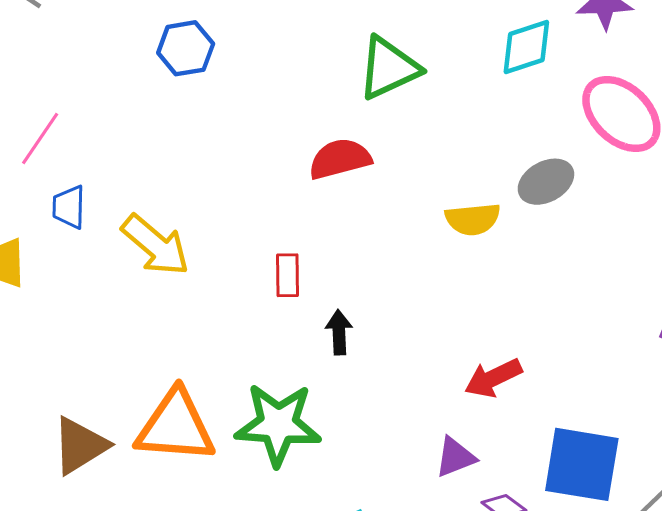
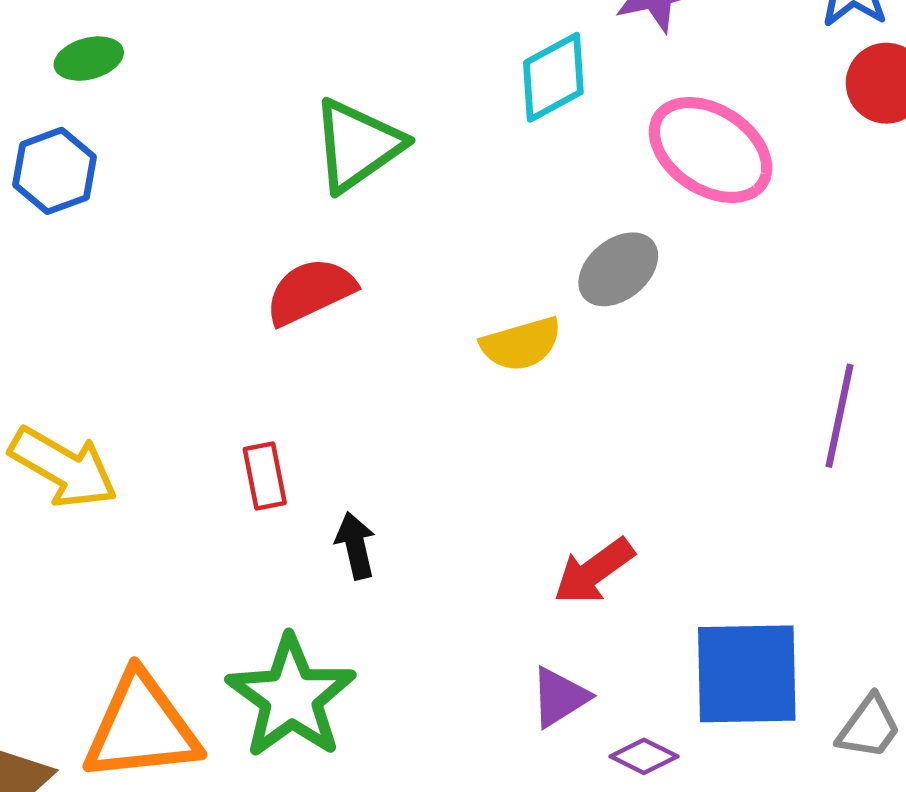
green star: (278, 424) -> (291, 697), turned -30

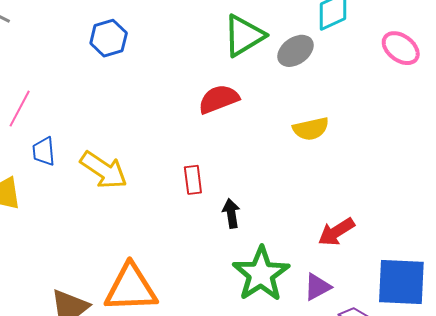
pink ellipse: (711, 150) -> (401, 48), size x0.7
gray ellipse: (618, 269) -> (296, 51), moved
green star: (291, 697) -> (261, 274), moved

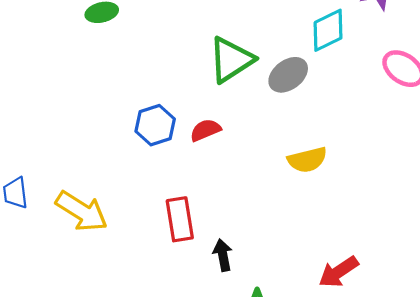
blue hexagon: (109, 38) -> (155, 125), moved
red semicircle: (219, 99) -> (205, 130), size x0.7
red rectangle: (193, 180) -> (180, 219), size x1.4

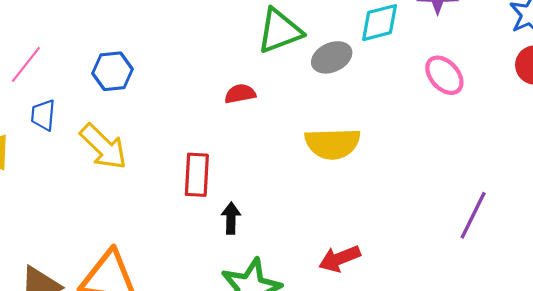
blue hexagon: (155, 125) -> (112, 71), moved
yellow semicircle: (307, 160) -> (333, 144), size x1.4

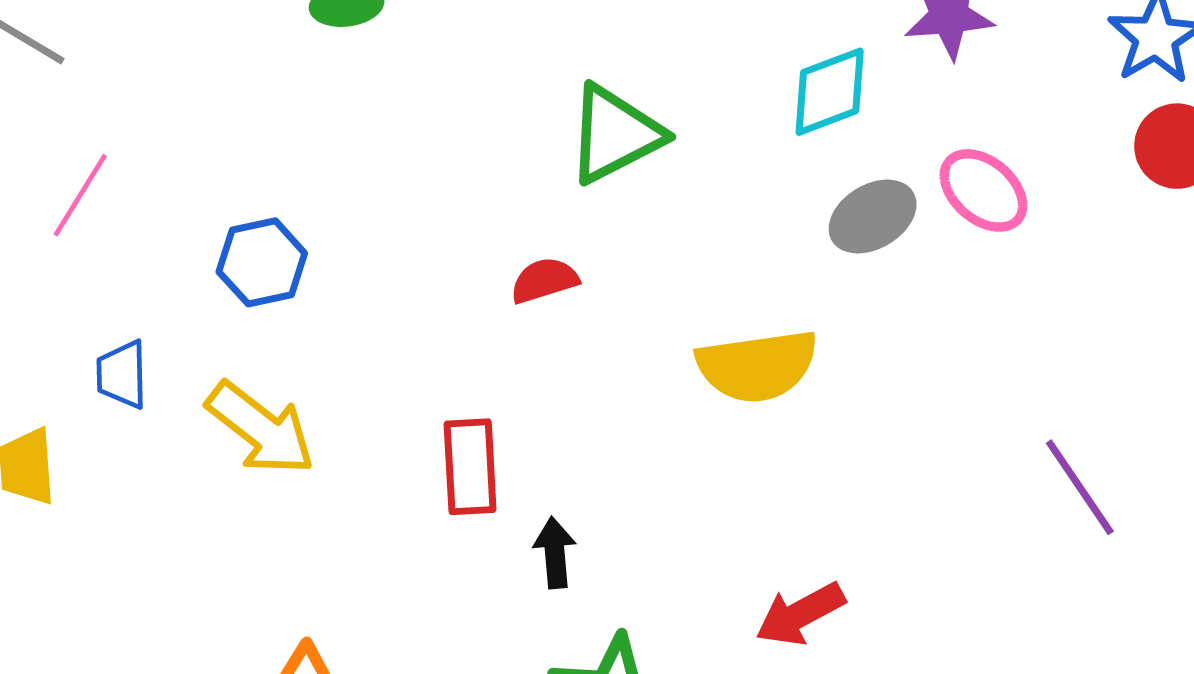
gray ellipse: (332, 57) -> (873, 216), moved
pink line: (26, 64) -> (80, 195), moved
purple line: (473, 215) -> (1080, 487), turned -54

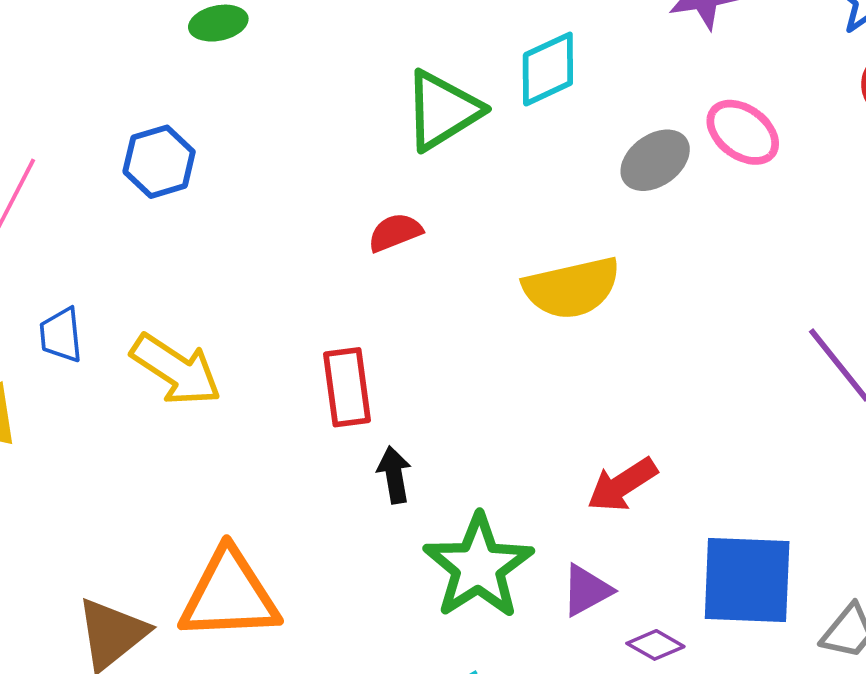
cyan diamond: (830, 92) -> (548, 69), moved
blue hexagon: (262, 262) -> (159, 162), moved
black arrow: (555, 553) -> (394, 475), moved

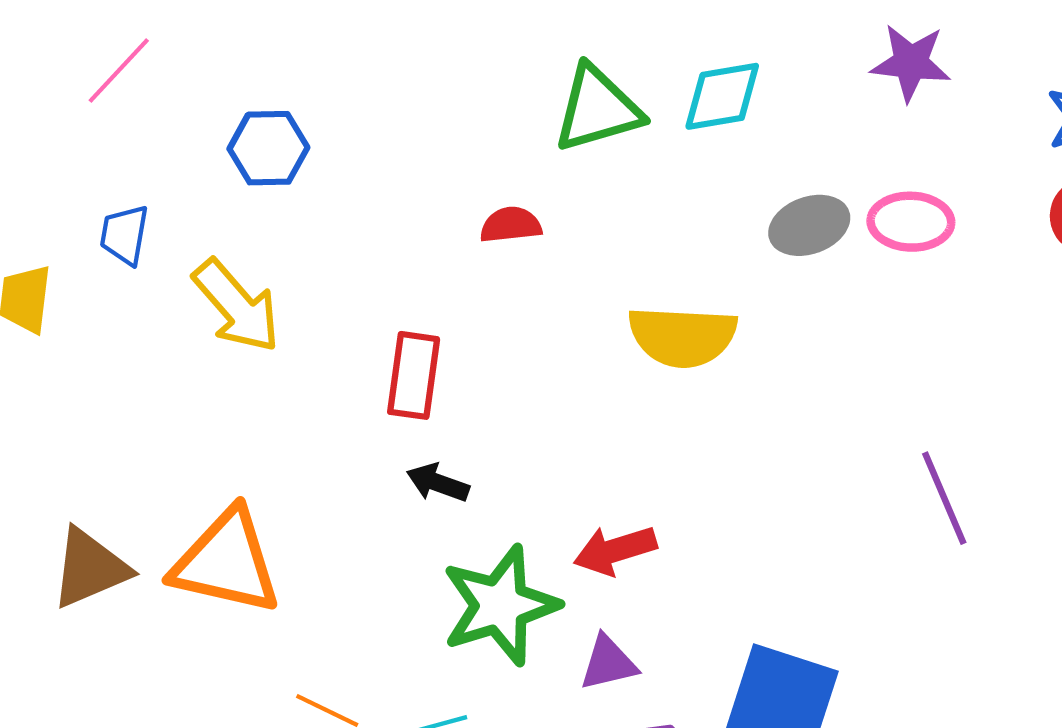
pink ellipse: (743, 132) -> (911, 222), turned -50
blue hexagon: (159, 162) -> (268, 148), moved
black arrow: (394, 475) -> (438, 483), turned -76
red arrow: (622, 485) -> (615, 550), moved

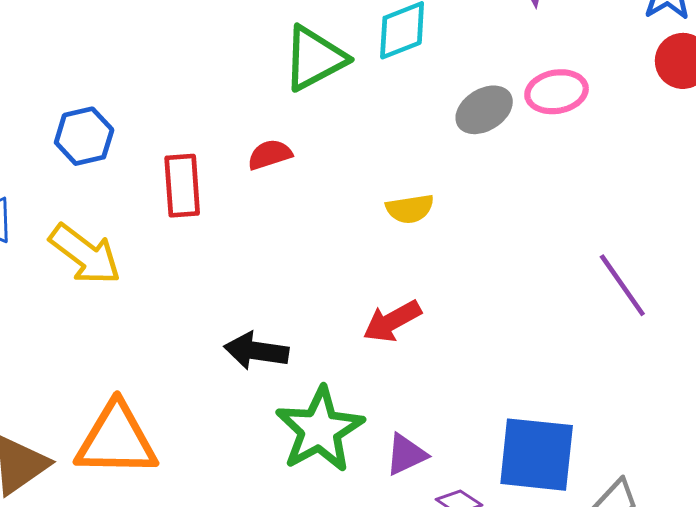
yellow semicircle: (682, 336) -> (410, 209), size x0.6
red rectangle: (414, 375) -> (182, 186), moved
black arrow: (438, 483) -> (256, 351), size x1.4
red arrow: (615, 550) -> (392, 321), moved

